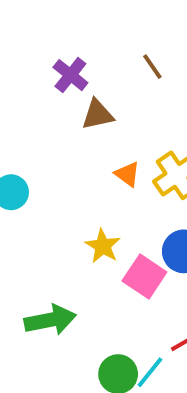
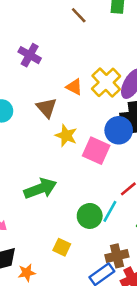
purple cross: (70, 75) -> (30, 55), moved
brown triangle: (98, 115) -> (47, 108), moved, turned -50

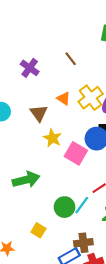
brown line: (79, 15) -> (71, 59), moved

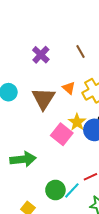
brown triangle: (39, 113) -> (44, 98), size x1.4
yellow star: (52, 138) -> (77, 122), moved
pink square: (76, 153) -> (62, 134), moved

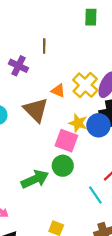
brown line: (81, 52) -> (44, 46), moved, turned 48
green circle: (55, 190) -> (63, 166), moved
cyan line: (72, 190) -> (95, 195), turned -60

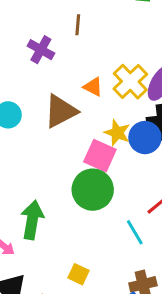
brown triangle: (36, 110) -> (61, 111), turned 44
green circle: (63, 166) -> (93, 190), size x1.4
green arrow: (35, 179) -> (32, 220), moved, turned -60

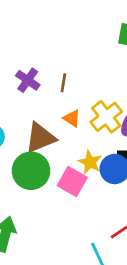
brown line: (78, 25) -> (63, 83), moved
green circle: (93, 190) -> (31, 171), moved

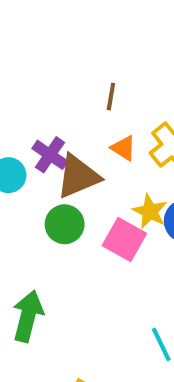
purple cross: (28, 80) -> (50, 155), moved
green circle: (31, 171) -> (65, 224), size x0.7

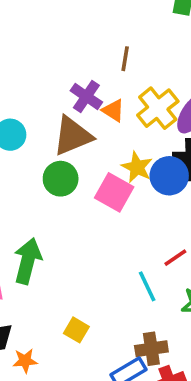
brown line: (111, 97) -> (125, 59), moved
purple cross: (50, 155) -> (86, 96), moved

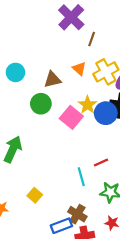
purple cross: (86, 96) -> (71, 17), moved, size x1.4
brown triangle: (73, 136) -> (52, 79), size x0.7
brown cross: (151, 349) -> (77, 214), turned 30

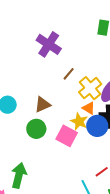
brown line: (92, 39) -> (69, 74), moved, turned 32
orange triangle: (79, 69) -> (89, 108), moved

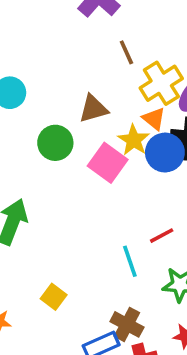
brown line: (69, 74) -> (126, 52), turned -72
brown triangle: (43, 105) -> (93, 109), moved

